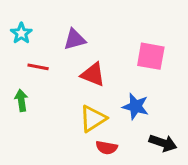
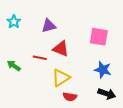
red line: (38, 67) -> (40, 58), moved
green arrow: (21, 100) -> (14, 66), turned -48
blue star: (136, 106) -> (103, 70), moved

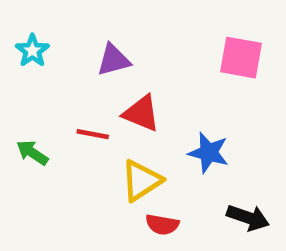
pink square: (99, 37) -> (241, 58), moved
blue star: (103, 70) -> (209, 153), moved

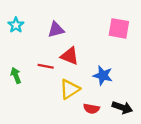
green arrow: (32, 153) -> (16, 75), turned 35
red semicircle: (162, 225) -> (91, 109), moved

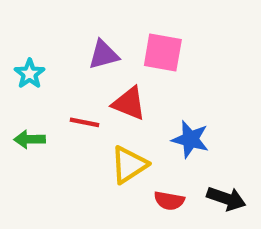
cyan star: (16, 25) -> (30, 74), moved
pink square: (119, 28) -> (163, 53), moved
green arrow: (16, 75) -> (30, 139), turned -70

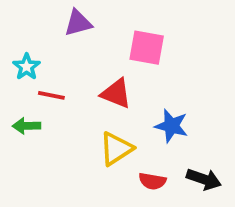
purple triangle: (104, 55) -> (78, 23), moved
red line: (85, 122) -> (51, 95), moved

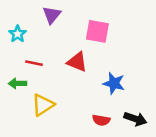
purple triangle: (78, 23) -> (52, 15), turned -36
cyan star: (27, 67) -> (18, 34), moved
yellow triangle: (116, 149) -> (43, 105), moved

